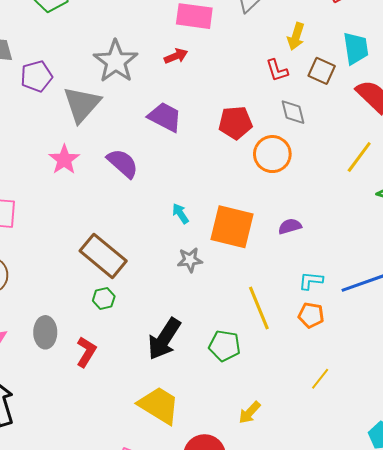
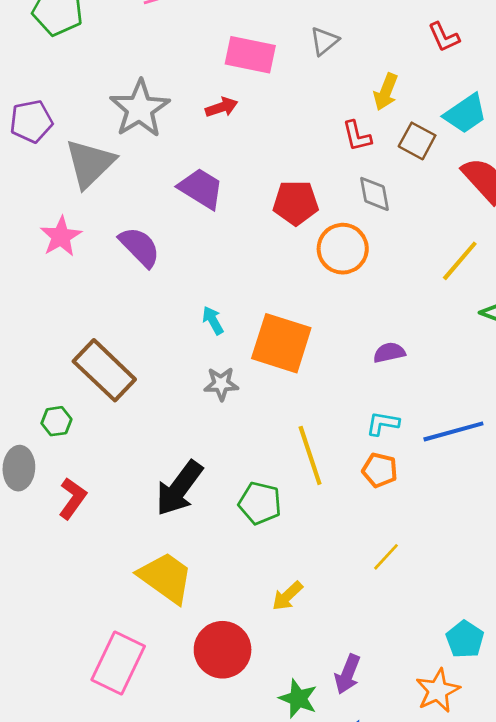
cyan trapezoid: (356, 48) -> (465, 114), turned 60
purple semicircle: (290, 226) -> (389, 353), moved
green hexagon: (104, 299) -> (56, 421), moved

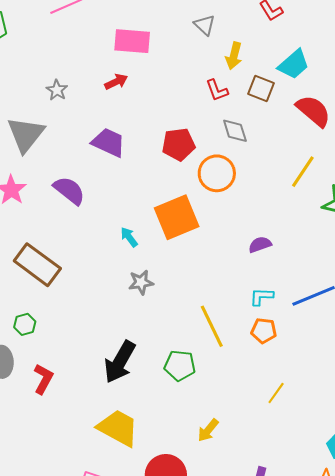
gray triangle: (324, 41) -> (205, 25), moved, turned -30
gray star: (140, 109) -> (57, 90), size x0.5
orange square: (281, 343) -> (177, 217), moved, turned -33
brown rectangle: (104, 370) -> (37, 265), moved

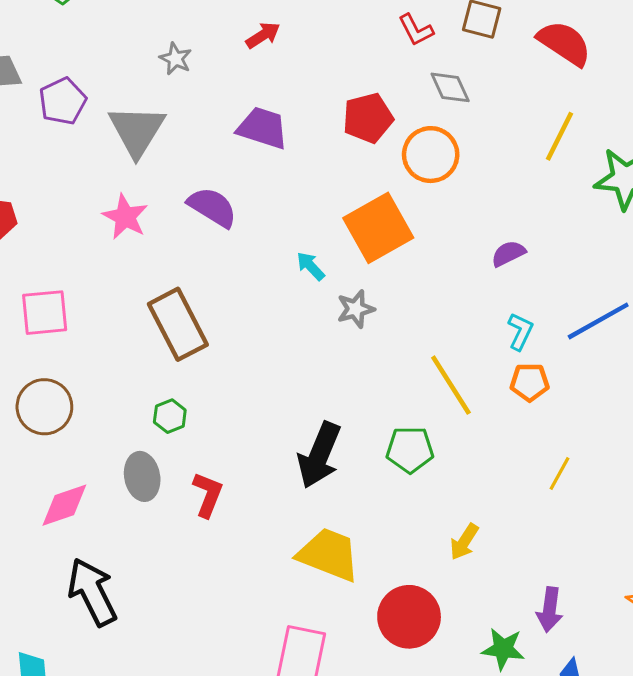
brown rectangle: (37, 265) -> (178, 324), turned 33
gray star: (141, 282) -> (356, 309), moved
cyan L-shape: (262, 297) -> (520, 331), turned 120

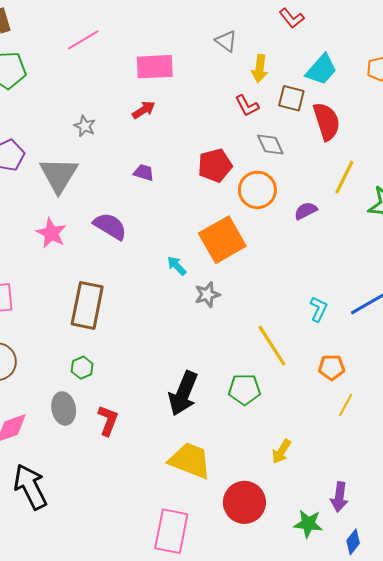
red semicircle: (564, 43) -> (327, 121), moved, turned 39
purple trapezoid: (263, 128) -> (144, 173), size x0.6
purple semicircle: (508, 254) -> (306, 211), moved
brown rectangle: (178, 324) -> (87, 305), turned 39
orange pentagon: (530, 382) -> (332, 367), moved

